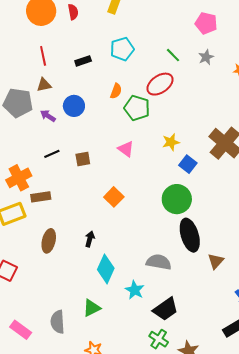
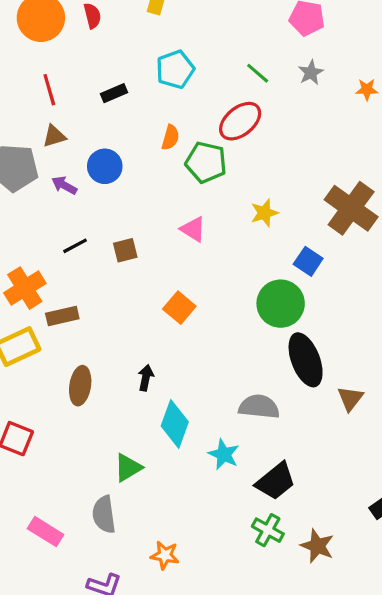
blue square: (188, 164) -> (308, 261), moved
green triangle: (92, 308) -> (128, 468), moved

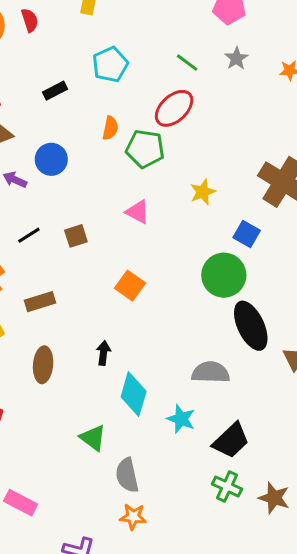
brown rectangle: (62, 316) -> (40, 302), moved
green triangle: (128, 468) -> (93, 438), turned -48
gray semicircle: (104, 514) -> (127, 475), moved

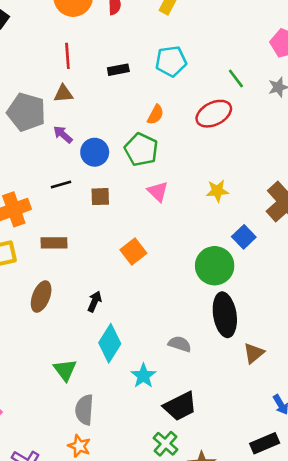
green pentagon: (145, 149) -> (141, 150), moved
blue circle: (51, 159) -> (95, 152), moved
gray semicircle: (211, 372) -> (180, 344), size x0.7

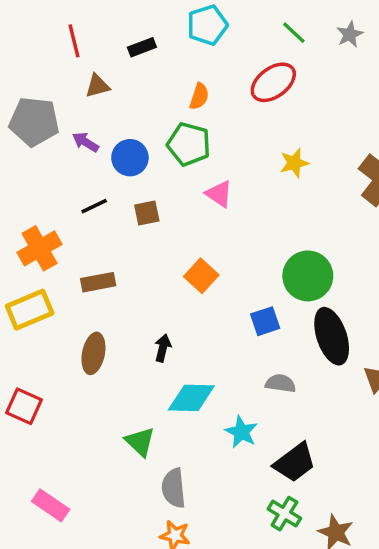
brown triangle: (63, 94) -> (97, 86), moved
yellow star: (217, 191) -> (294, 163), moved
blue square: (244, 237) -> (265, 321), moved, turned 35
cyan diamond: (110, 343) -> (191, 398), turned 69

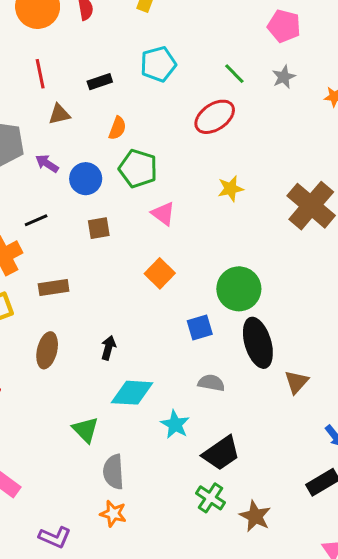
orange semicircle: (199, 96) -> (117, 128), moved
black line: (94, 206) -> (36, 220), moved
orange square: (201, 276) -> (160, 273), moved

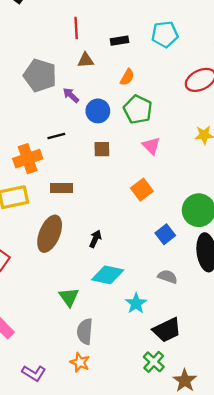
blue square: (200, 327) -> (165, 234), turned -30
brown ellipse: (47, 350) -> (50, 234), size x1.4

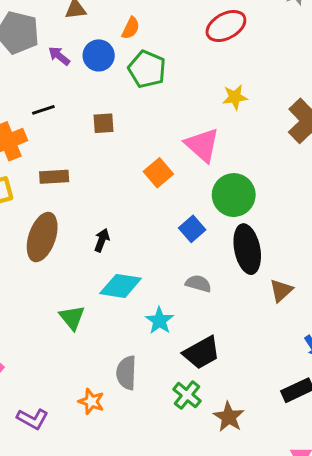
blue circle: (98, 111) -> (99, 55), moved
pink triangle: (151, 146) -> (202, 145), moved, size x1.5
gray semicircle: (85, 331) -> (126, 373), moved

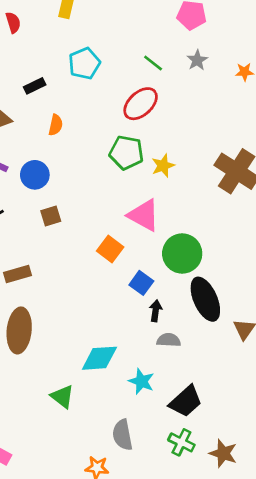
blue circle: (99, 55) -> (35, 175), moved
green pentagon: (147, 69) -> (126, 153), moved
blue square: (192, 229) -> (141, 283), moved
black arrow: (102, 240) -> (156, 311), moved

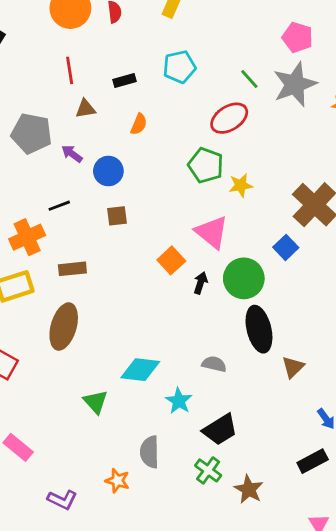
gray star: (197, 60) -> (295, 84), size x2.0
blue square: (141, 283) -> (286, 247), moved
black arrow: (156, 311) -> (201, 283), moved

